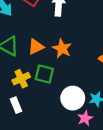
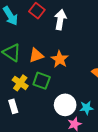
yellow cross: (21, 79) -> (20, 83), turned -35

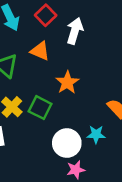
orange triangle: (36, 55) -> (40, 51), moved, turned 35
cyan star: (86, 108) -> (96, 134), moved

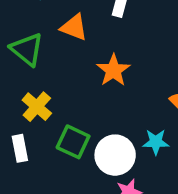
green square: (40, 108) -> (73, 142), moved

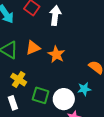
orange triangle: (74, 27) -> (33, 48), moved, turned -35

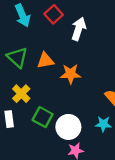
orange star: (56, 54) -> (71, 74), turned 30
cyan star: (84, 89) -> (103, 124), moved

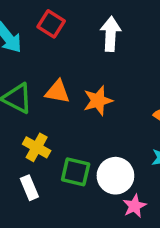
white arrow: (79, 29) -> (111, 34), moved
orange triangle: (45, 61) -> (57, 92), turned 36

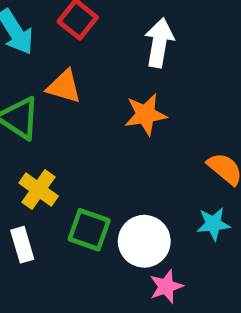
orange triangle: (57, 92) -> (64, 86), moved
orange star: (98, 101) -> (146, 114), moved

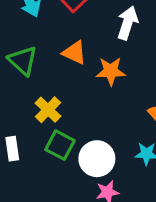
orange triangle: (64, 86) -> (74, 53), moved
yellow cross: (39, 190) -> (48, 110), moved

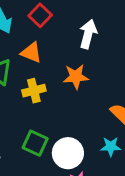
orange triangle: (74, 53) -> (31, 53), moved
yellow cross: (48, 110) -> (34, 91), moved, turned 35

